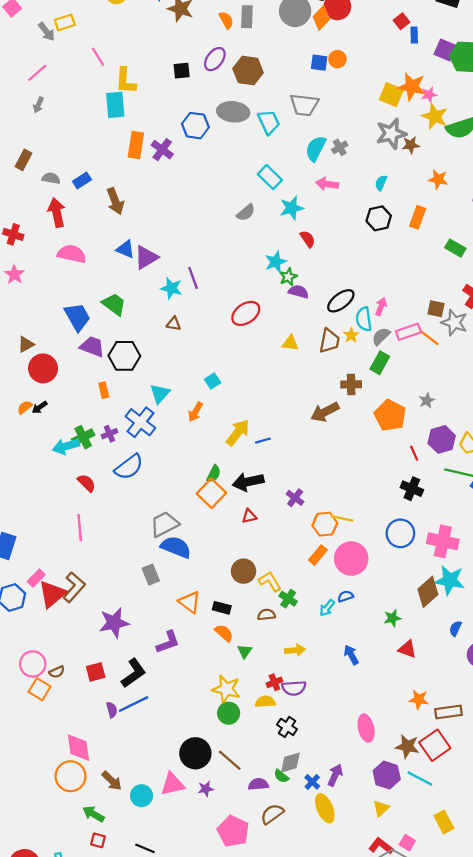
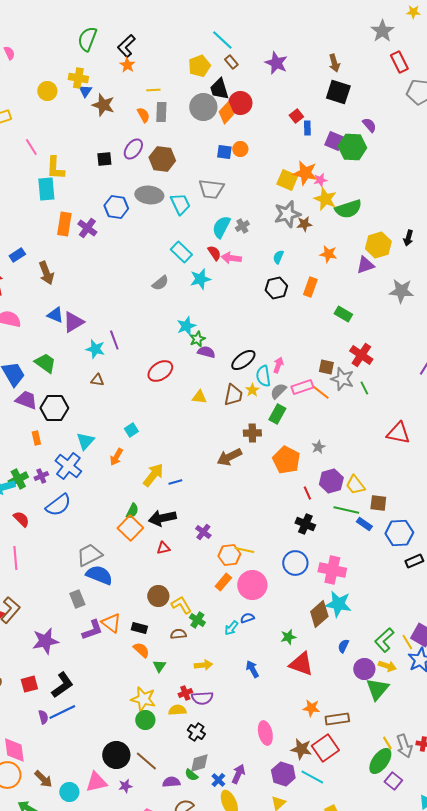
red semicircle: (308, 239) -> (214, 253), moved
purple L-shape: (168, 642) -> (92, 630), moved
red triangle: (407, 649) -> (301, 664), size x1.5

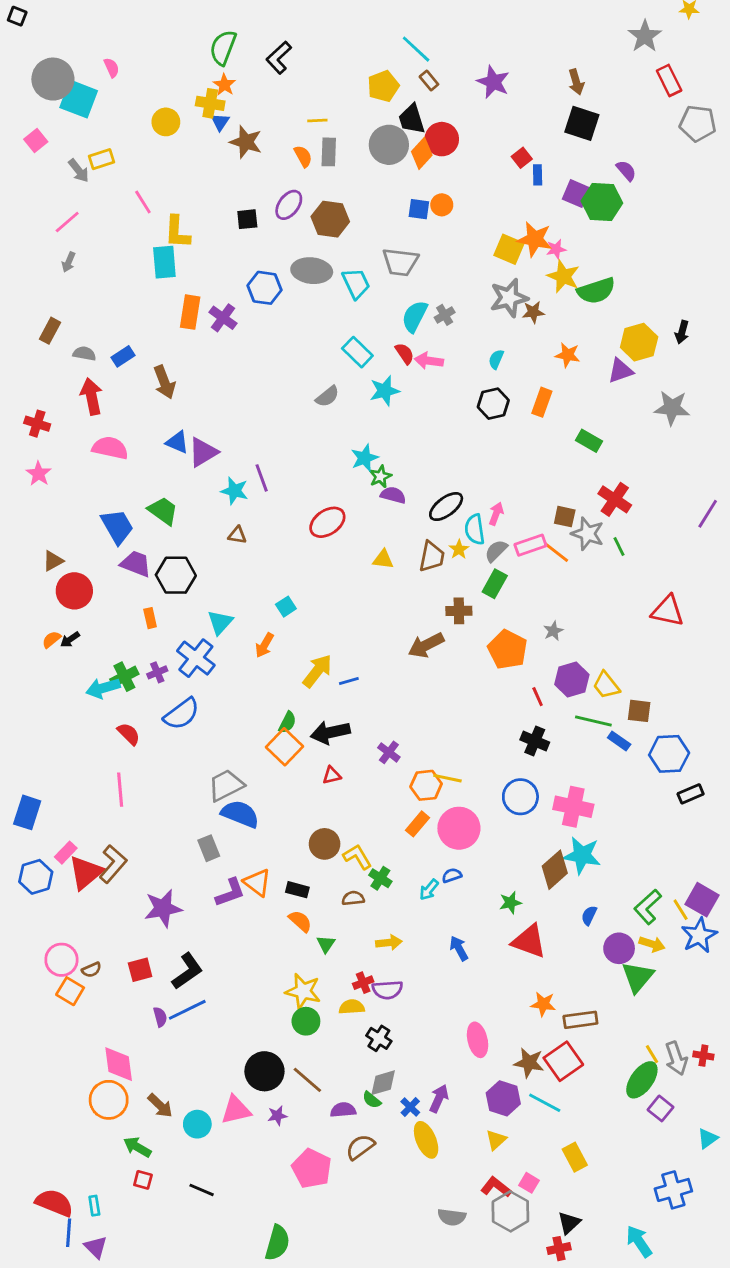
orange star: (127, 65) -> (224, 85), moved

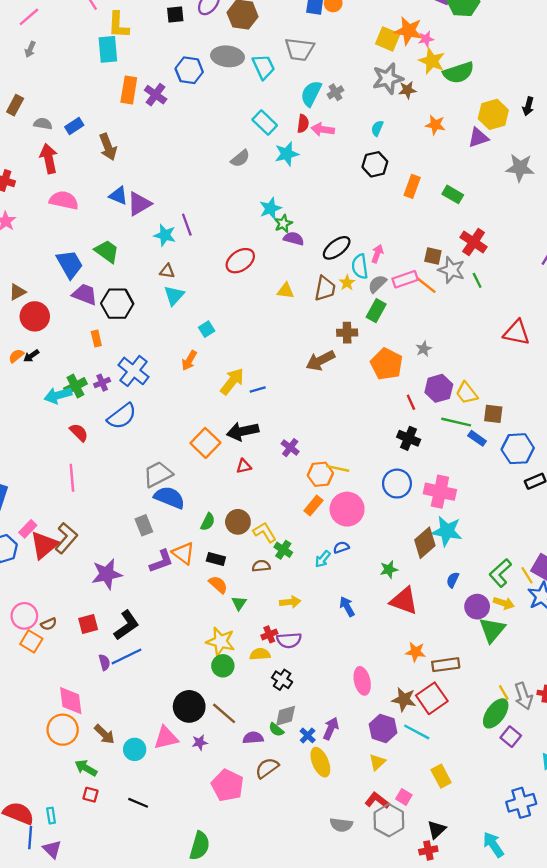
red semicircle: (405, 354) -> (303, 124), turned 42
orange rectangle: (542, 402) -> (412, 186), moved
cyan triangle: (220, 622) -> (174, 295), moved
green semicircle: (287, 722) -> (208, 522), moved

